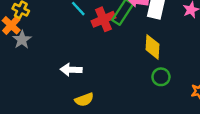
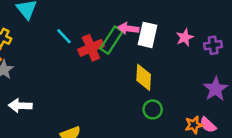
white arrow: (71, 70) -> (20, 106), moved

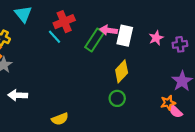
red cross: (91, 48) -> (64, 22), moved
yellow diamond: (144, 77) -> (122, 71), turned 40
green circle: (153, 109) -> (117, 98), moved
orange star: (194, 125) -> (168, 103), moved

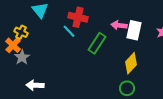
red cross: (64, 22) -> (78, 17), turned 36
green rectangle: (94, 40) -> (97, 43), moved

